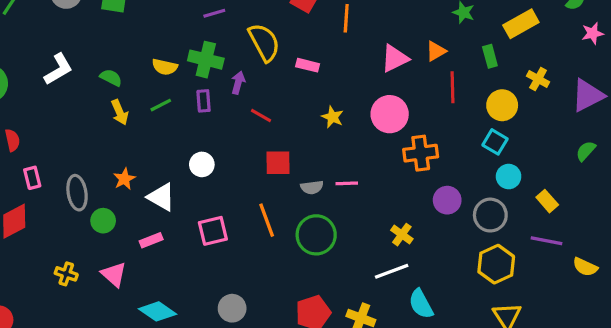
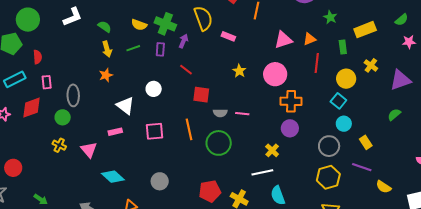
red line: (261, 115) -> (186, 70), moved
orange star: (124, 179) -> (106, 75), moved
purple circle: (447, 200) -> (290, 128), moved
green circle: (103, 221) -> (63, 117), moved

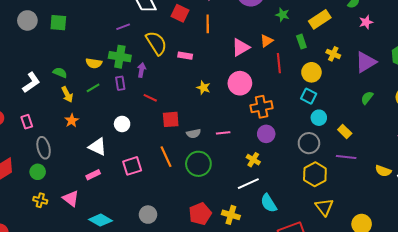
white L-shape: (73, 17) -> (31, 82), moved
pink rectangle: (47, 82) -> (27, 122), moved
pink line: (242, 114) -> (223, 133), moved
yellow semicircle: (384, 187) -> (383, 171), moved

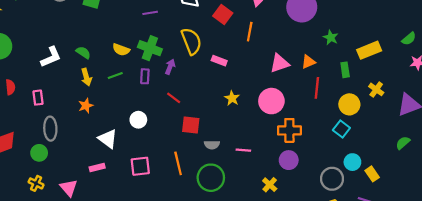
purple line: (123, 27) -> (150, 13), moved
cyan circle: (319, 118) -> (352, 162), moved

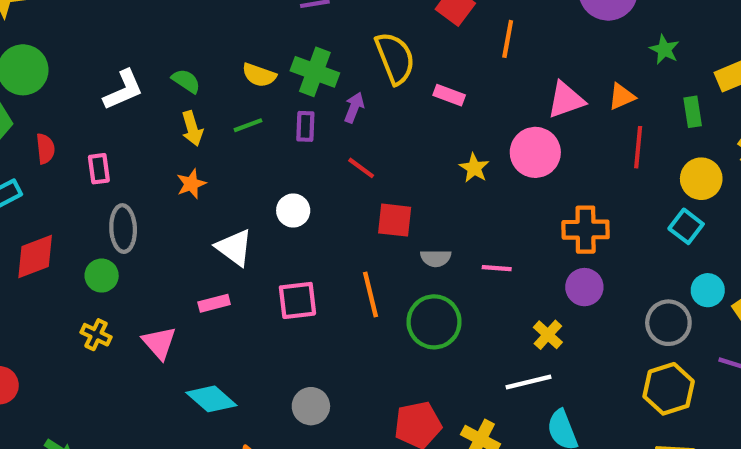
pink circle: (271, 101) -> (535, 152), moved

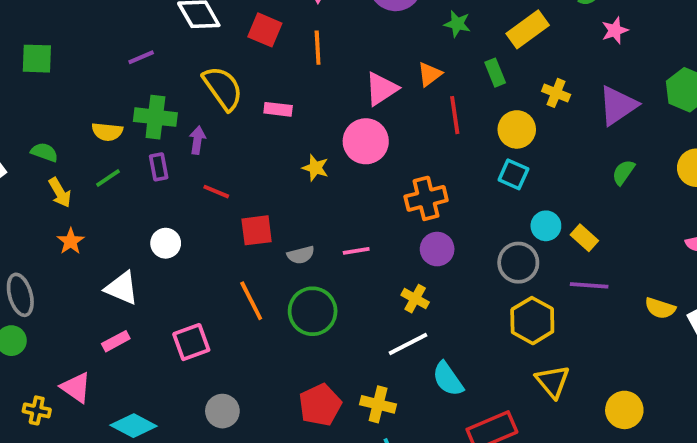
pink square: (297, 300) -> (191, 342), moved
yellow cross: (96, 335) -> (37, 410), moved

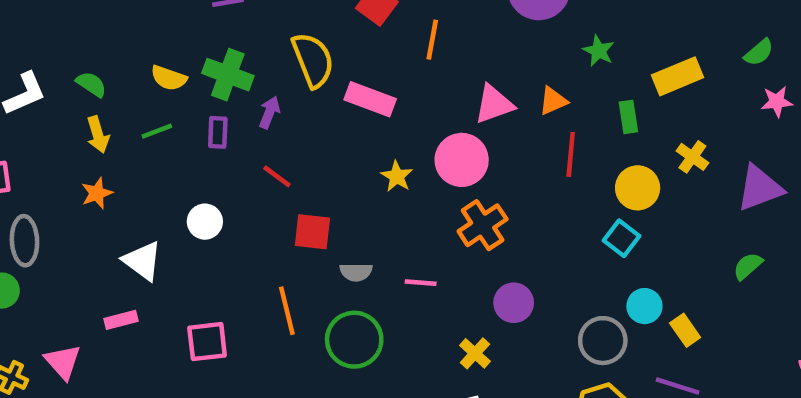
pink rectangle: (278, 109) -> (370, 99), size x1.5
orange cross: (426, 198) -> (483, 225), moved, turned -33

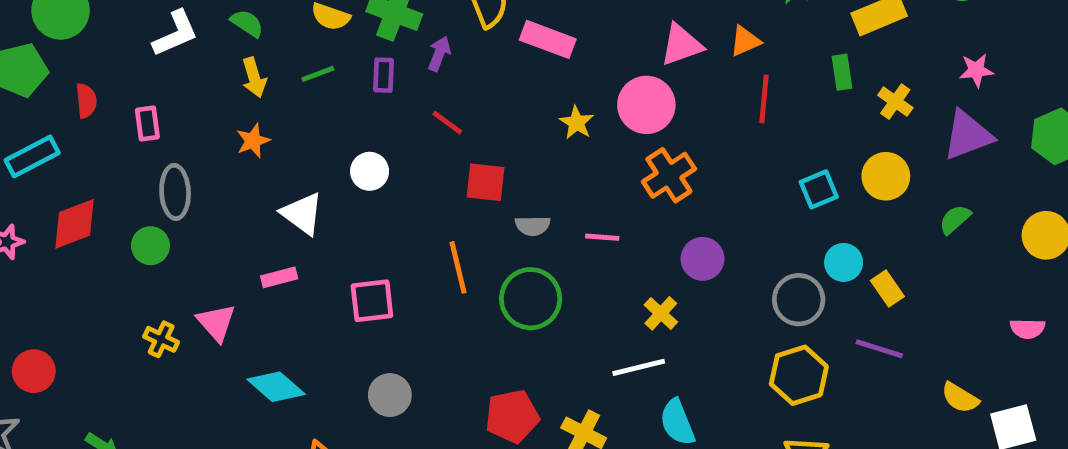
pink star: (777, 102) -> (976, 70), moved
green rectangle: (628, 117) -> (842, 72), moved
yellow circle: (638, 188) -> (886, 176), moved
cyan square: (621, 238) -> (819, 189), turned 30

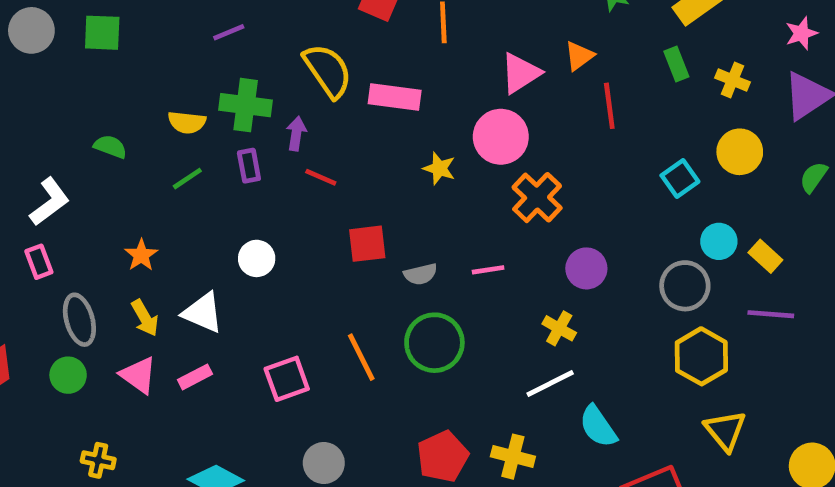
white L-shape: (175, 34) -> (50, 202), moved
yellow arrow: (254, 78) -> (145, 318), moved
red line: (447, 123) -> (321, 177), moved
orange line: (458, 267) -> (361, 357), moved
pink triangle: (216, 323) -> (138, 375), moved

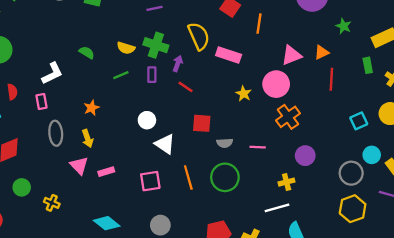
white triangle: (203, 313) -> (165, 144), moved
yellow cross: (559, 328) -> (287, 182), turned 35
green circle: (68, 375) -> (22, 187), moved

